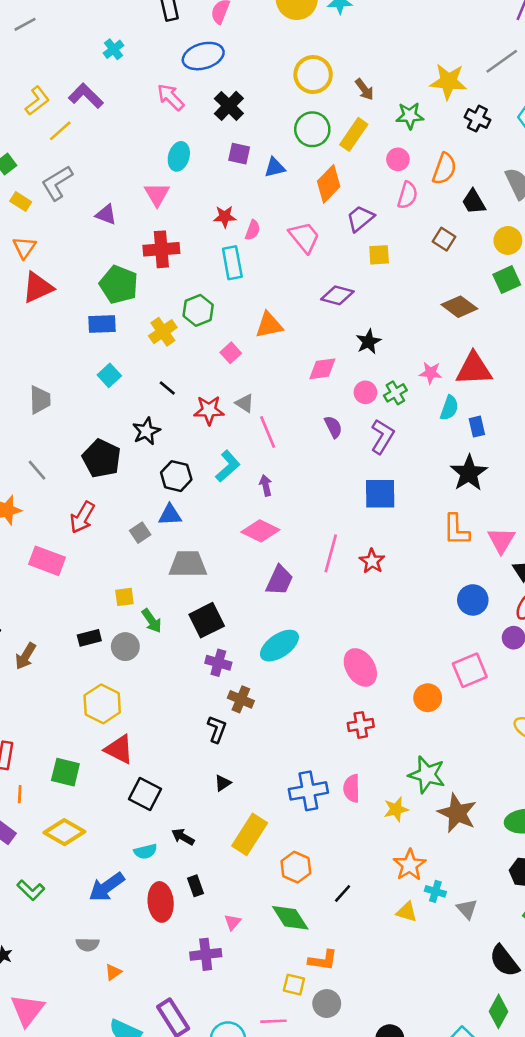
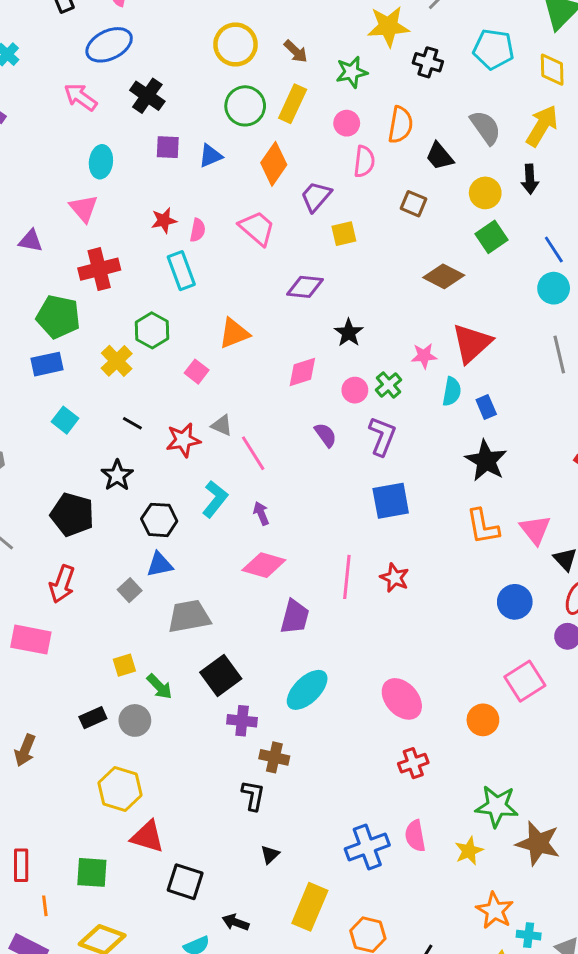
red triangle: (474, 369) -> (472, 343), turned -30

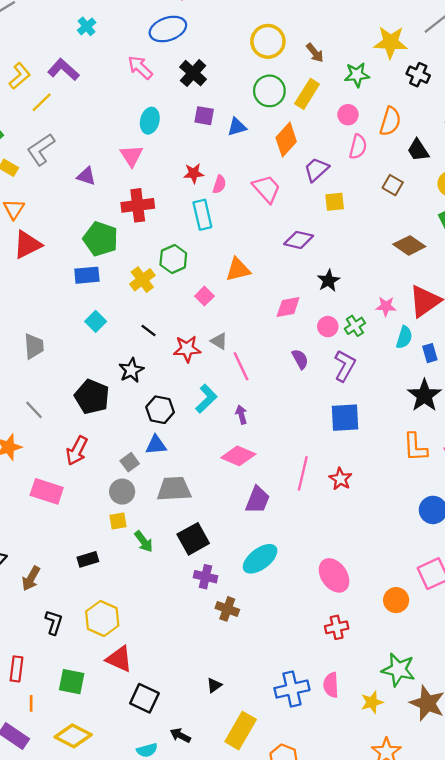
gray circle: (135, 720) -> (122, 492), moved
black L-shape: (253, 795) -> (54, 622), moved

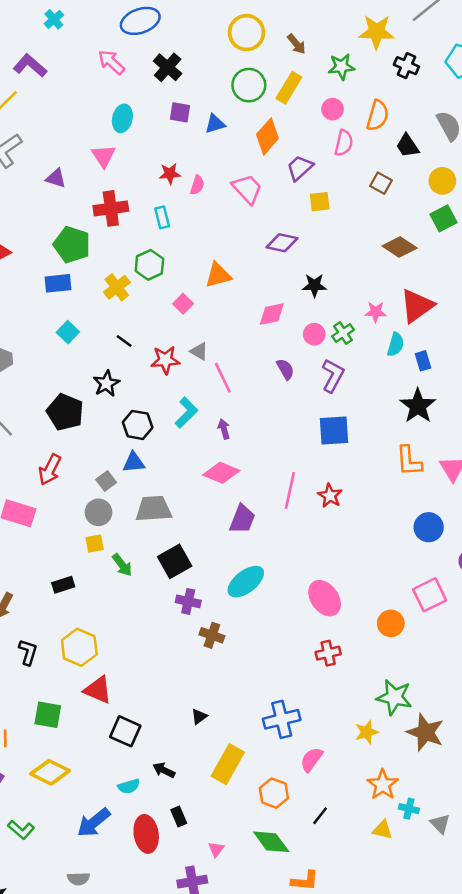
cyan rectangle: (202, 215) -> (162, 217), moved, size x0.7
black star: (329, 281) -> (314, 285), turned 30
pink semicircle: (331, 685) -> (312, 759), moved, turned 40

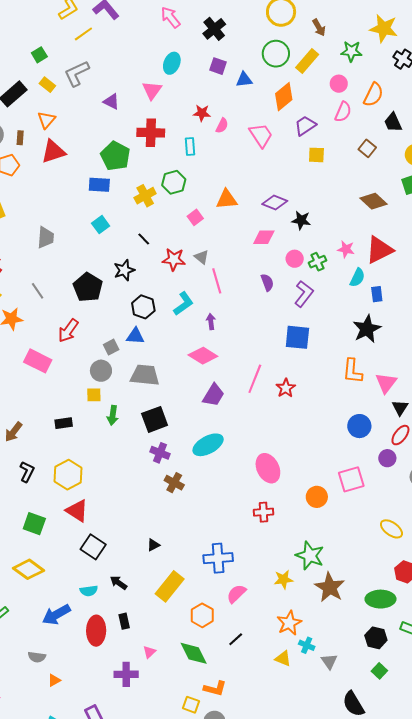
purple diamond: (282, 243) -> (275, 203), moved
green arrow: (122, 565) -> (113, 415), turned 36

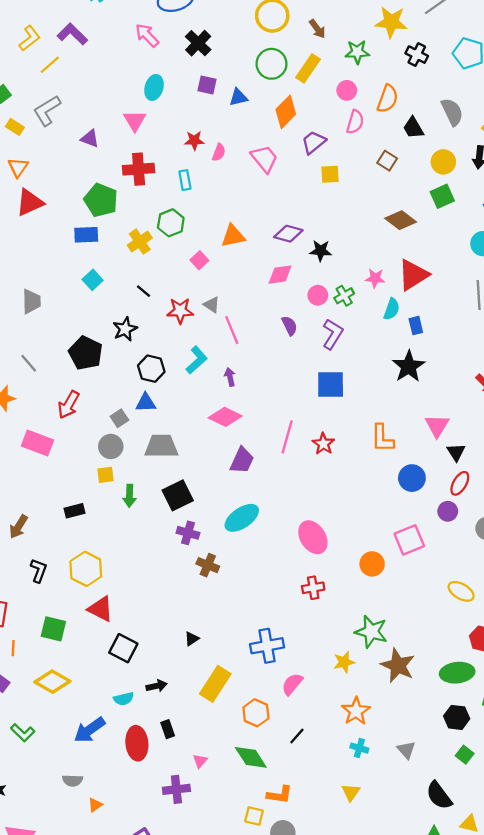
orange L-shape: (353, 371) -> (382, 438), moved
black arrow: (119, 583) -> (157, 686), turned 138
cyan cross: (307, 645) -> (359, 748), moved
yellow triangle: (283, 658) -> (351, 792), moved, turned 48

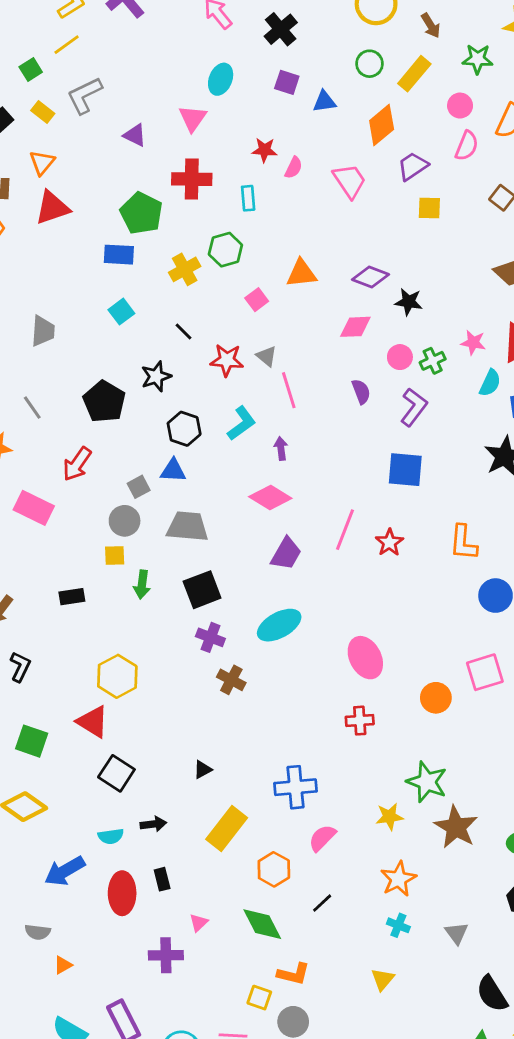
green circle: (271, 64) -> (370, 64), size x0.7
yellow line: (50, 65) -> (67, 45), moved
yellow hexagon: (86, 569) -> (117, 676), moved

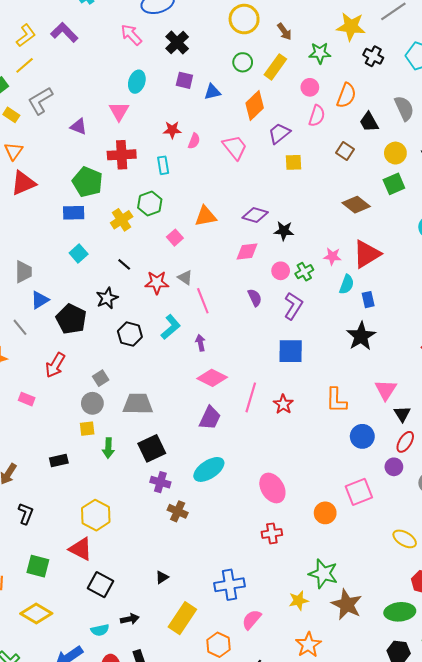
blue triangle: (173, 471) -> (40, 300), moved, turned -30
pink diamond: (270, 498) -> (212, 378), moved
pink rectangle: (34, 508) -> (27, 399), size x0.6

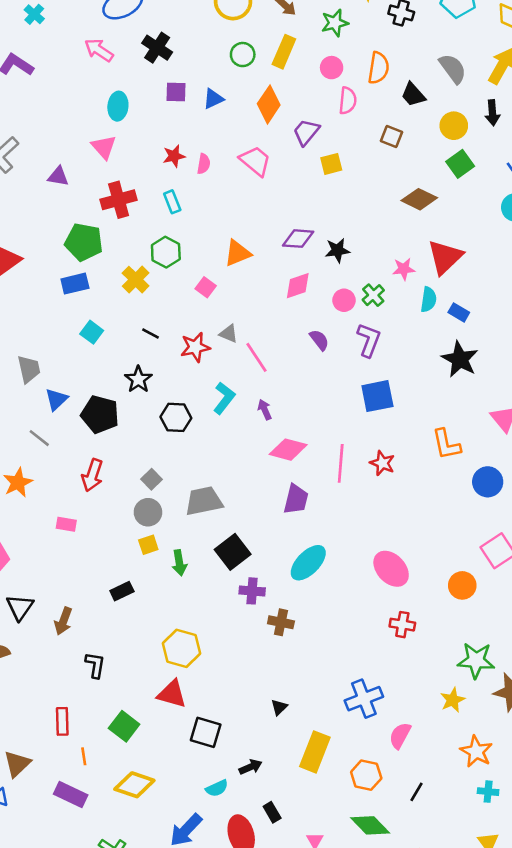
blue rectangle: (368, 300) -> (459, 312), turned -35
red cross: (272, 533) -> (402, 625), turned 30
green square: (38, 566) -> (124, 726), turned 35

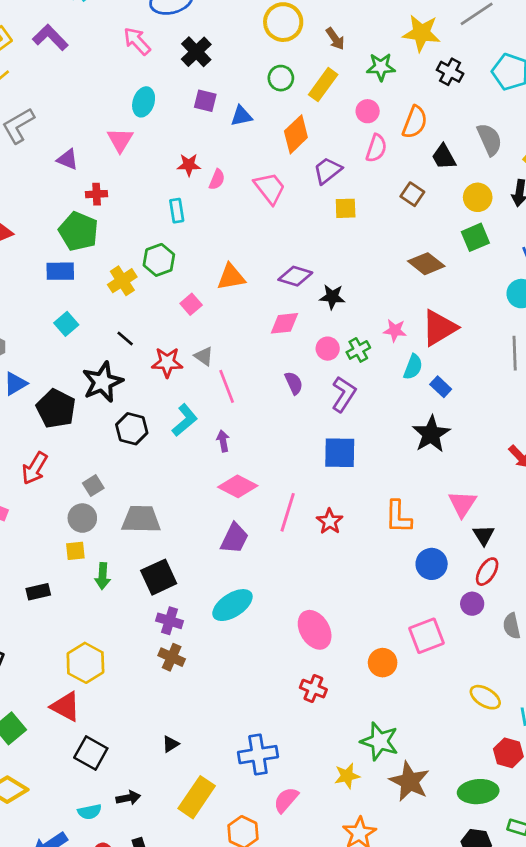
red cross: (119, 200) -> (97, 194), moved, size x0.6
black star: (138, 379) -> (103, 382), size x1.4
brown cross: (281, 622) -> (172, 657), moved

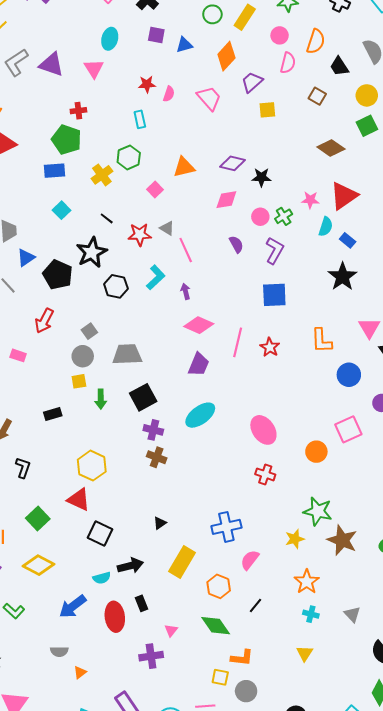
purple triangle: (68, 159) -> (51, 64), moved, size x1.5
black arrow: (128, 798) -> (130, 566), size x1.4

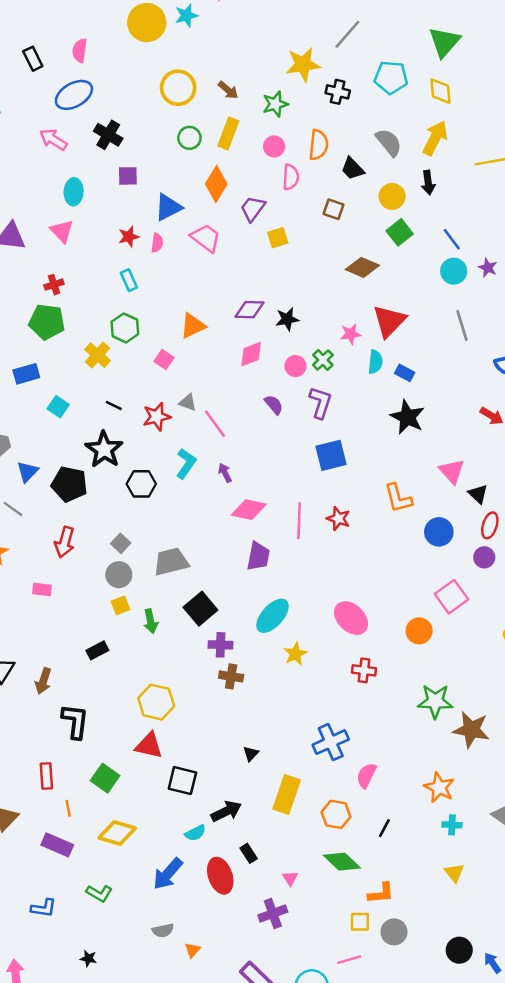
blue triangle: (184, 45) -> (168, 207), moved, size x1.4
blue rectangle: (55, 171) -> (26, 374), moved
black L-shape: (23, 468) -> (75, 721), size x1.4
yellow star: (295, 539) -> (295, 654), moved

